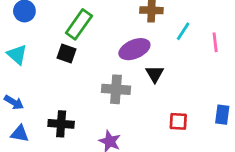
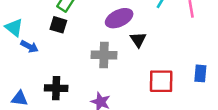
blue arrow: (14, 102) -> (29, 46), moved
red square: (178, 121) -> (161, 81), size x1.5

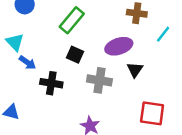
black square: (58, 25) -> (75, 55), moved
black cross: (56, 88) -> (51, 83), moved

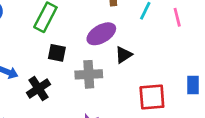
black triangle: (135, 70) -> (124, 55), turned 35
black cross: (51, 83) -> (38, 89), turned -30

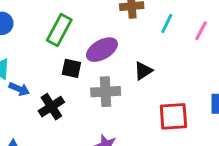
pink line: (177, 17) -> (201, 31), turned 42
purple ellipse: (101, 34) -> (102, 50), moved

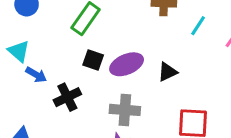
purple ellipse: (102, 50) -> (127, 64), moved
gray cross: (106, 92) -> (125, 110), moved

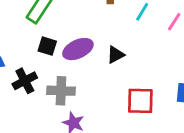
gray cross: (125, 110) -> (61, 91), moved

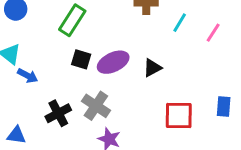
black cross: (25, 81) -> (58, 113), moved
gray cross: (61, 91) -> (96, 106), turned 32

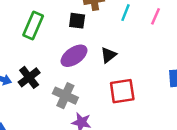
black square: (81, 59) -> (77, 21), moved
black cross: (58, 113) -> (29, 77), moved
red square: (179, 116) -> (122, 91), moved

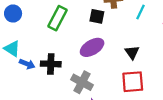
black triangle: (108, 55) -> (132, 52), moved, turned -32
black cross: (29, 77) -> (51, 64), turned 36

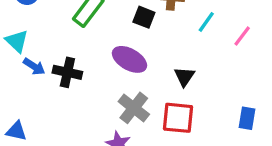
purple ellipse: (92, 47) -> (129, 59), turned 50
gray cross: (82, 82) -> (134, 108), moved

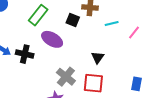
cyan line: (206, 22) -> (112, 23), turned 40
purple ellipse: (129, 59) -> (52, 39), moved

